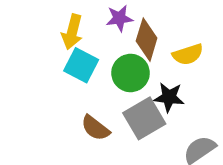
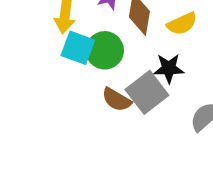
green circle: (130, 73) -> (105, 50), moved
brown semicircle: (95, 128) -> (117, 100), moved

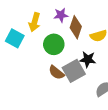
cyan square: (78, 48) -> (15, 38), moved

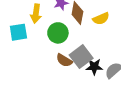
cyan square: (15, 38) -> (18, 32), turned -30
black star: (88, 59) -> (94, 67), moved

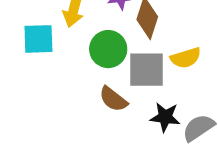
yellow semicircle: (101, 19) -> (186, 58), moved
gray square: (81, 57) -> (146, 70), moved, turned 30

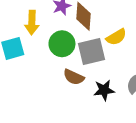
black star: (165, 117) -> (104, 90), moved

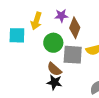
black star: (104, 90) -> (54, 82), moved

